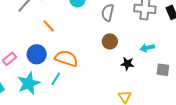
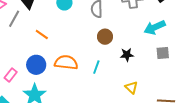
cyan arrow: (147, 48) -> (155, 27), moved, size x1.5
cyan line: (56, 79) -> (96, 67), moved

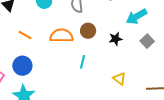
gray square: (163, 53) -> (147, 41), turned -32
black star: (127, 55) -> (116, 39), moved
orange semicircle: (66, 62) -> (61, 36), moved

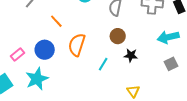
orange semicircle: (61, 36) -> (77, 45), moved, turned -90
black star: (116, 39) -> (131, 55), moved

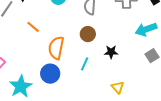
brown circle: (118, 36) -> (88, 34), moved
blue circle: (45, 50) -> (50, 74), moved

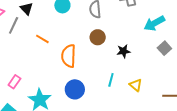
cyan line: (85, 64) -> (111, 80), moved
blue circle: (50, 74) -> (75, 89), moved

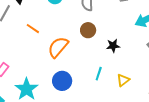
orange semicircle: (69, 56) -> (58, 47), turned 35
yellow triangle: (136, 85) -> (123, 80), turned 40

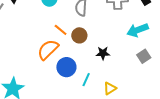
orange line: (33, 29) -> (61, 30), moved
blue circle: (62, 81) -> (66, 67), moved

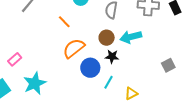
orange line: (61, 30) -> (64, 22), moved
cyan arrow: (138, 30) -> (131, 37), moved
black star: (103, 53) -> (112, 57), moved

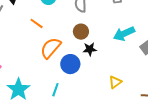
cyan arrow: (131, 37) -> (124, 34), moved
cyan line: (108, 82) -> (55, 90), moved

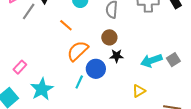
cyan arrow: (124, 34) -> (151, 60), moved
cyan line: (55, 90) -> (79, 82), moved

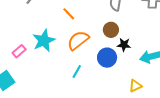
black star: (117, 56) -> (124, 45), moved
blue circle: (96, 69) -> (107, 58), moved
cyan star: (42, 89) -> (44, 41), moved

